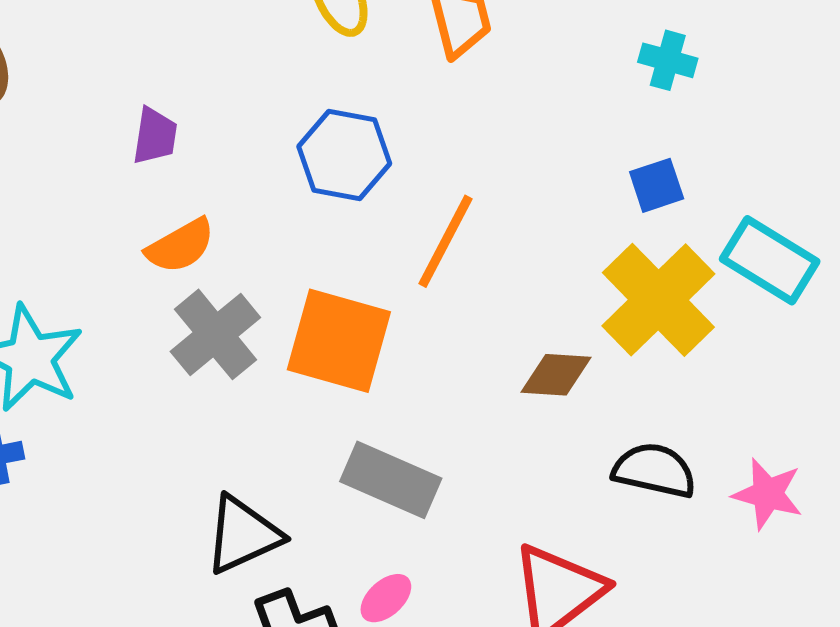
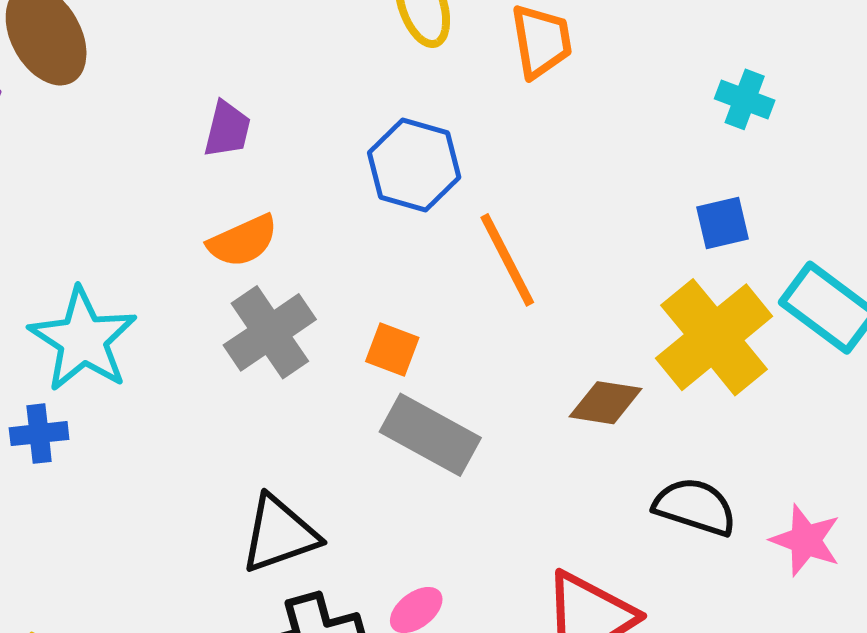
orange line: (446, 241) -> (507, 260), turned -60
orange square: (339, 341) -> (392, 350), size x0.5
gray rectangle: (391, 480) -> (430, 435), moved

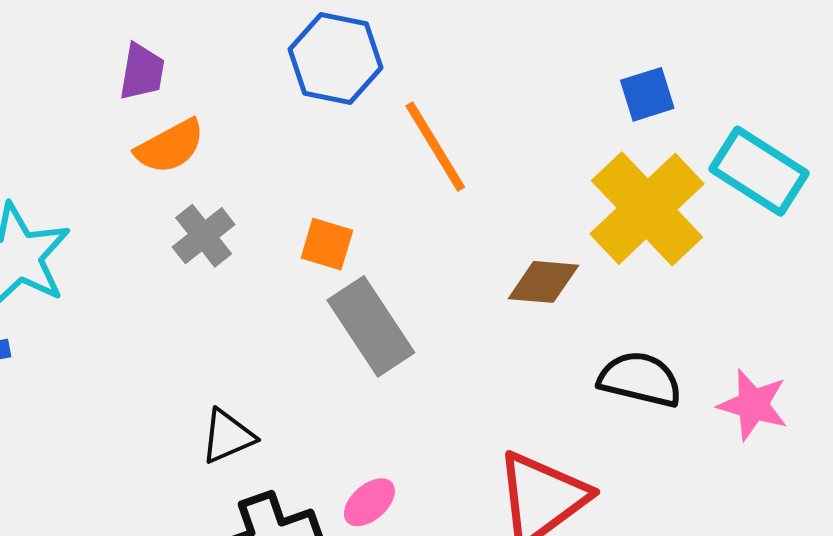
purple trapezoid: (227, 129) -> (142, 72), moved
gray cross: (270, 332) -> (204, 236), size x0.7
gray rectangle: (430, 435) -> (371, 326), turned 32
black triangle: (279, 534) -> (228, 436), size x0.7

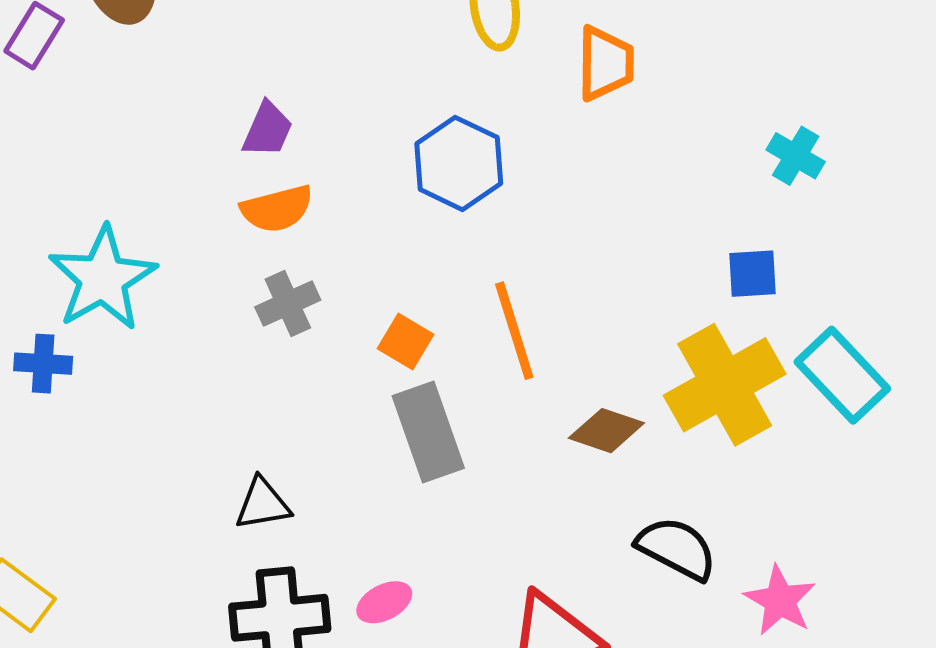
orange line: (435, 146) -> (514, 331), moved

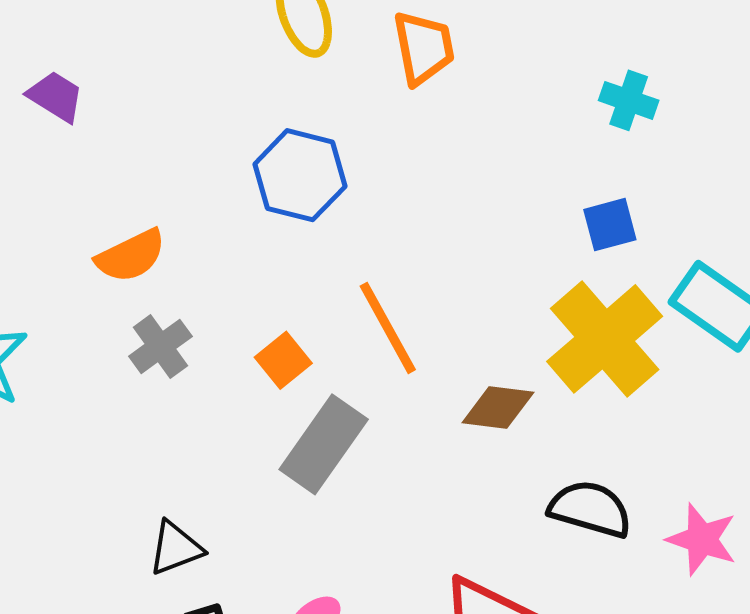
purple trapezoid: (268, 130) -> (56, 96), moved, turned -70
orange square: (405, 342) -> (283, 360), turned 32
gray rectangle: (428, 432) -> (324, 444), turned 66

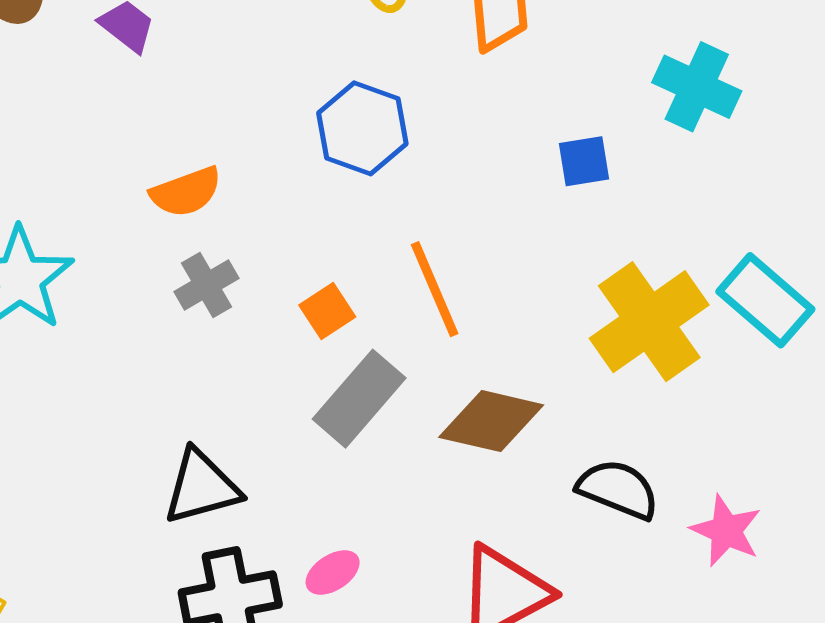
cyan cross: (629, 100) -> (697, 87), size x1.5
blue square: (610, 225) -> (584, 161), moved
brown diamond: (498, 407) -> (491, 421), moved, size x1.4
black triangle: (176, 548) -> (202, 487), size x1.4

